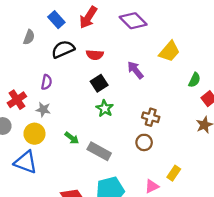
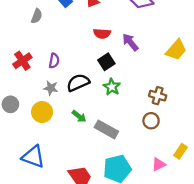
black semicircle: (63, 49) -> (78, 83), moved
yellow trapezoid: (169, 51) -> (176, 50), moved
purple arrow: (135, 70) -> (130, 42), moved
red cross: (17, 100) -> (22, 61), moved
blue triangle: (26, 162) -> (33, 157), moved

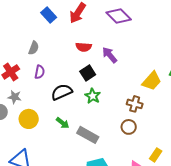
gray semicircle: (37, 16) -> (34, 48), moved
yellow trapezoid: (176, 50) -> (152, 81), moved
gray star: (51, 88) -> (15, 97), moved

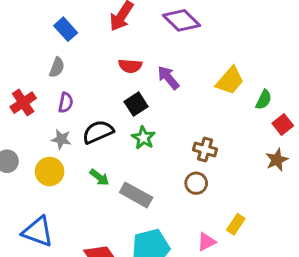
blue rectangle: (49, 15) -> (66, 29), moved
yellow trapezoid: (152, 81) -> (230, 81), moved
gray star: (15, 97) -> (61, 139), moved

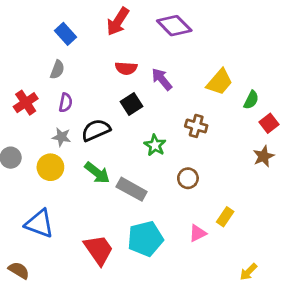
green star: (143, 138) -> (155, 145), moved
brown cross: (205, 149) -> (196, 126), moved
green arrow: (99, 177) -> (97, 173), size x1.4

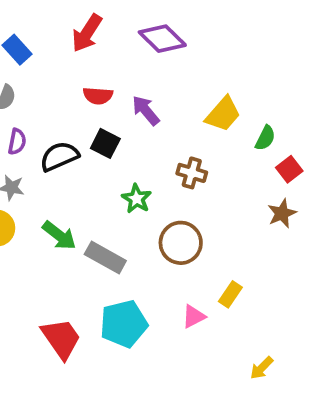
black square: (132, 104) -> (105, 143), turned -30
black semicircle: (96, 130) -> (59, 156), moved
brown circle: (188, 178) -> (181, 243), size x1.5

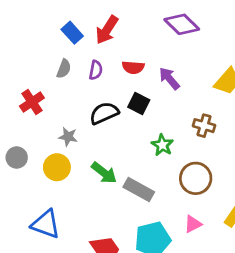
red arrow: (87, 33) -> (107, 30), moved
purple semicircle: (17, 142) -> (96, 70), moved
pink triangle: (194, 316) -> (193, 224), moved

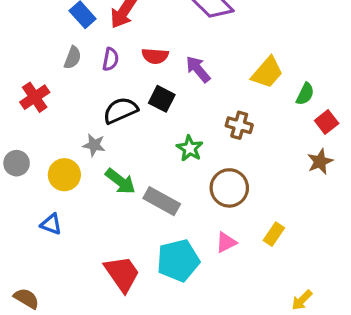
gray star: (68, 137) -> (94, 145), moved
blue triangle: (46, 224) -> (51, 224), moved, size x0.6

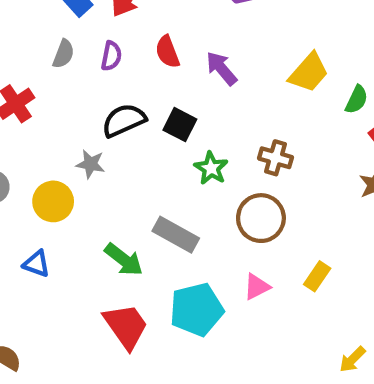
red semicircle: (155, 56) -> (167, 52), turned 65
black square: (162, 99) -> (180, 125), moved
brown cross: (239, 125) -> (275, 158), moved
green arrow: (120, 181) -> (124, 260), moved

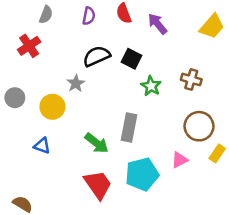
gray semicircle: (64, 54) -> (46, 15), moved
gray star: (91, 164) -> (76, 83), turned 30
brown circle: (261, 218) -> (199, 126), moved
gray rectangle: (176, 235) -> (129, 128), turned 72

